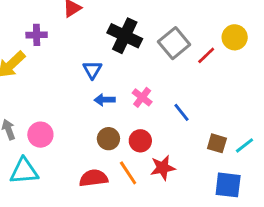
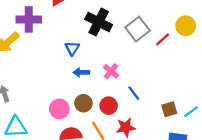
purple cross: (37, 35) -> (29, 19), size x1.5
blue line: (182, 112) -> (134, 93), moved
pink circle: (40, 135) -> (59, 109), moved
brown square: (217, 143) -> (169, 109), turned -35

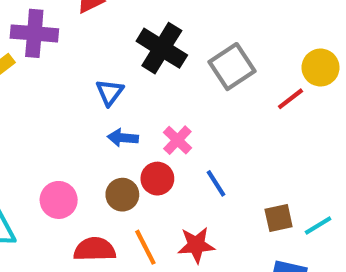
red line: (163, 39) -> (291, 99), moved
red circle: (109, 106) -> (157, 179), moved
pink circle: (59, 109) -> (59, 200), moved

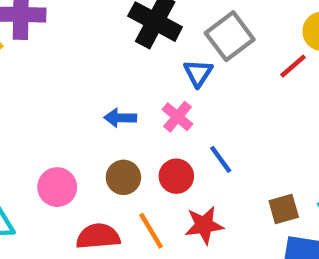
blue triangle: (110, 92) -> (198, 73), moved
red circle: (157, 179) -> (176, 176), moved
brown square: (279, 218) -> (284, 209), moved

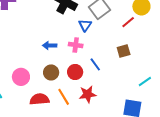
pink cross: (177, 117) -> (76, 45), turned -32
brown square: (284, 209) -> (124, 51), moved

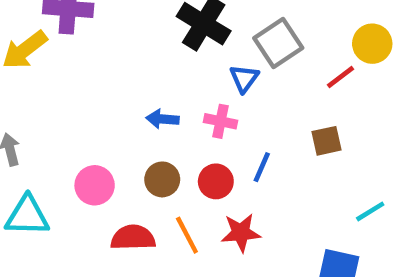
blue line: (95, 64) -> (262, 167), turned 56

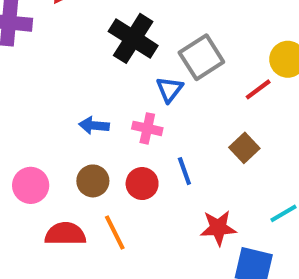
brown square: (327, 141) -> (244, 148), turned -32
blue line: (262, 167) -> (184, 171), turned -44
red star: (241, 233) -> (218, 228), moved

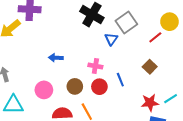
blue arrow: (94, 125) -> (56, 58), moved
pink cross: (147, 128) -> (95, 66), moved
red star: (218, 228) -> (150, 103), moved

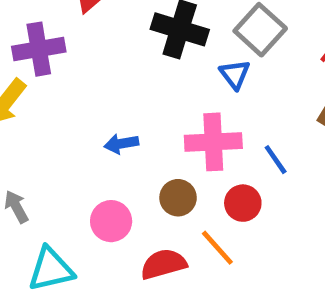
pink cross: (95, 66) -> (213, 142), size x1.6
red circle: (99, 87) -> (243, 203), moved

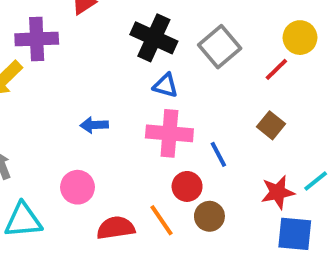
blue triangle: (235, 74) -> (166, 85), moved, turned -44
brown circle: (178, 198) -> (209, 216), moved

